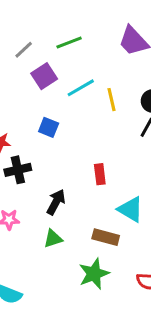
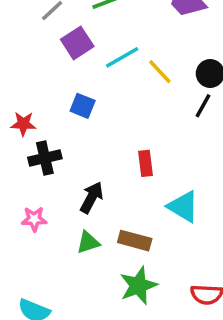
yellow line: (112, 100) -> (160, 72), turned -30
brown rectangle: (106, 237) -> (135, 241), moved

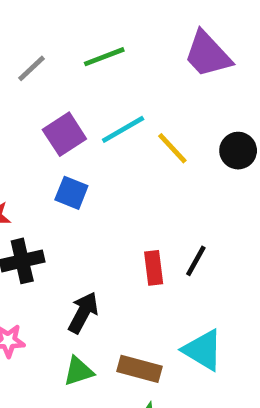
purple square: (77, 43) -> (64, 134), moved
black line: (203, 106) -> (196, 261), moved
cyan triangle: (183, 206) -> (203, 350), moved

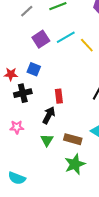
blue square: (71, 193) -> (34, 69), moved
red rectangle: (154, 268) -> (59, 96), moved
green triangle: (78, 371) -> (47, 140), turned -40

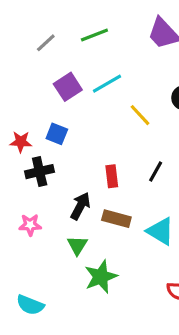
yellow line: (87, 45) -> (140, 115), moved
red rectangle: (59, 96) -> (112, 176), moved
brown rectangle: (73, 139) -> (116, 219), moved
green star: (75, 164) -> (101, 277), moved

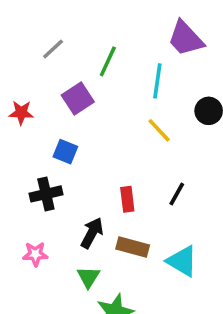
green line: (94, 35) -> (108, 61), moved, turned -44
cyan line: (107, 84) -> (157, 81), moved, turned -52
red star: (21, 142) -> (21, 113), moved

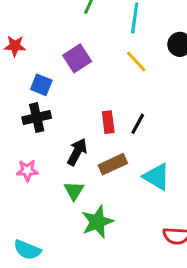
purple square: (78, 98) -> (77, 58), moved
blue square: (65, 152) -> (41, 85), moved
black line: (177, 194) -> (138, 124), moved
brown rectangle: (133, 247) -> (113, 164), turned -40

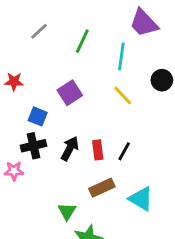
black arrow: (77, 152) -> (70, 149), moved
pink star: (27, 170) -> (14, 171), moved

